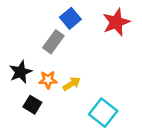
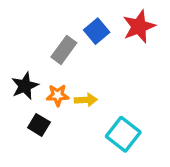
blue square: (70, 18) -> (97, 31), moved
yellow arrow: (72, 84) -> (86, 100), turned 30

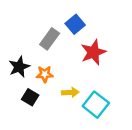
red star: (139, 26) -> (93, 52), moved
yellow arrow: (86, 100) -> (70, 92), moved

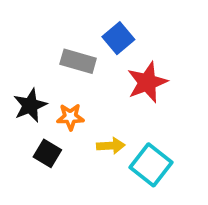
gray rectangle: (50, 39) -> (78, 61), turned 70

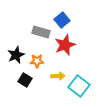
red star: (147, 82) -> (65, 45), moved

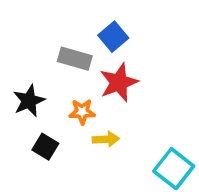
orange star: (37, 61) -> (82, 112), moved
cyan square: (79, 86) -> (174, 169), moved

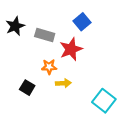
blue square: (113, 37) -> (82, 22), moved
black star: (29, 101) -> (15, 26), moved

